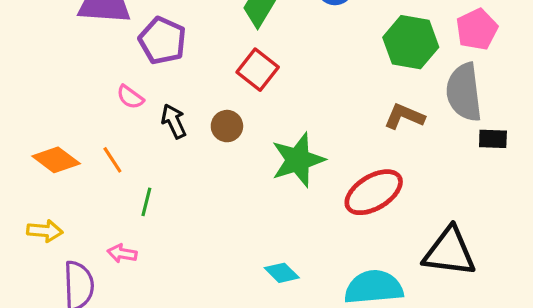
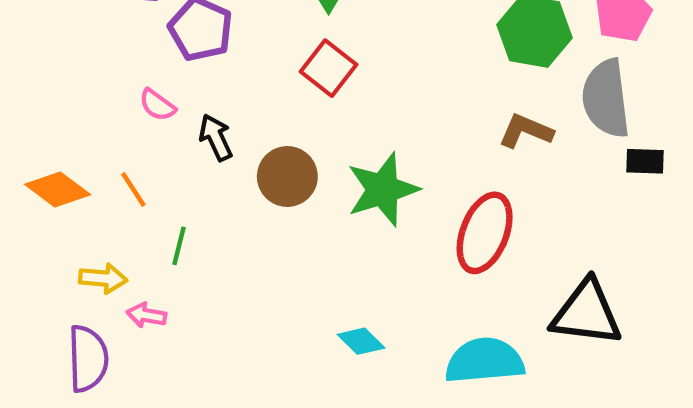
brown circle: (227, 126) -> (287, 176), moved, size x1.4
red ellipse: (374, 192) -> (485, 233), turned -38
yellow arrow: (45, 231) -> (103, 278), moved

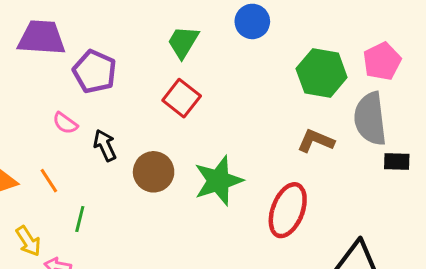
yellow arrow: (103, 278) -> (28, 241), turned 52

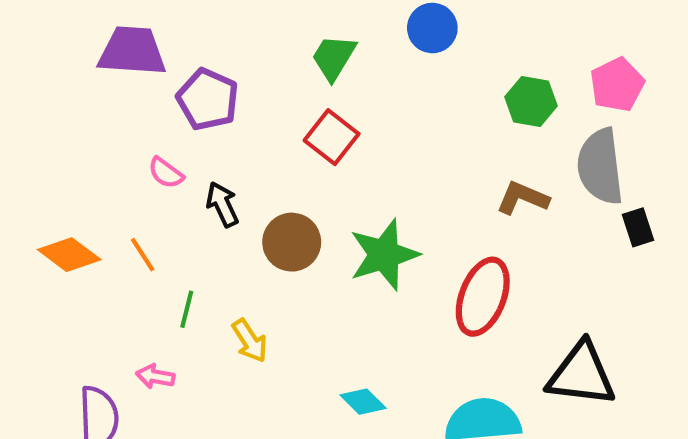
green hexagon: (322, 73) -> (531, 101), size x0.7
black rectangle: (397, 162) -> (638, 227), turned 70
yellow arrow: (28, 241) -> (250, 341), moved

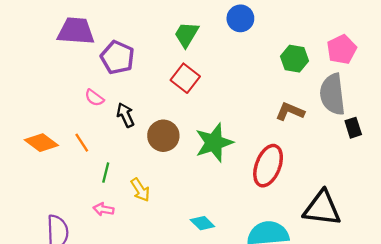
pink arrow: (155, 376) -> (104, 209), moved

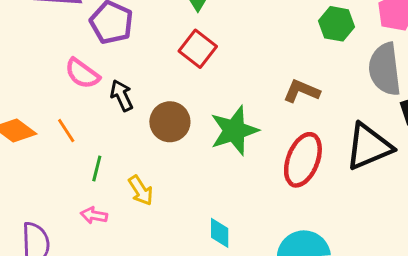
pink semicircle: (94, 98) -> (82, 74), size x1.4
brown L-shape: (290, 112) -> (301, 91), moved
black triangle: (322, 208) -> (369, 147), moved, turned -30
cyan diamond: (202, 223) -> (220, 233), turned 45

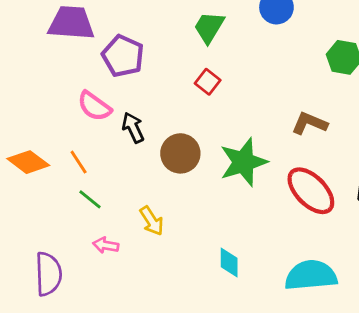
red square: (198, 49) -> (208, 82), size x0.7
red ellipse: (303, 160) -> (311, 191), turned -66
green line: (97, 169) -> (90, 199), moved, turned -65

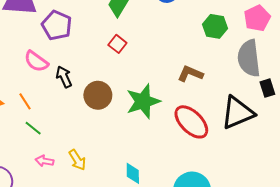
yellow arrow: (152, 221) -> (77, 160), moved

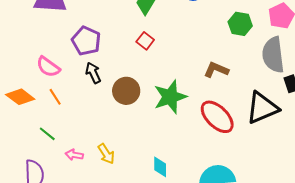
purple pentagon: (57, 25) -> (86, 41), moved
pink semicircle: (36, 61) -> (48, 67), moved
green line: (33, 128) -> (47, 134), moved

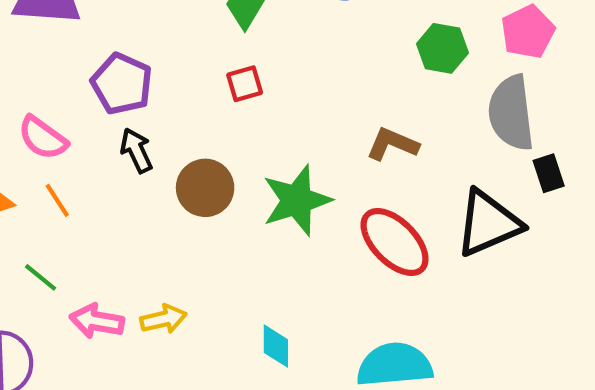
red square: (145, 41) -> (245, 84), turned 36
yellow arrow: (106, 154) -> (163, 319), turned -70
pink arrow: (74, 155) -> (97, 321), size x1.4

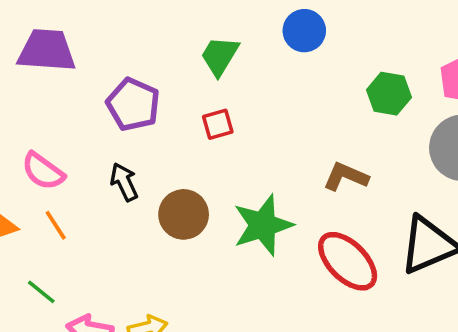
purple pentagon: (122, 84) -> (133, 104), moved

